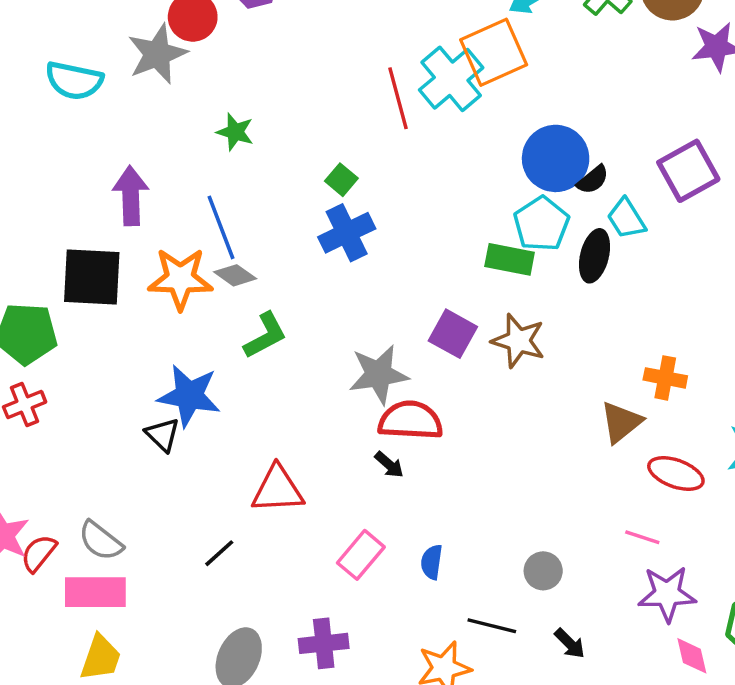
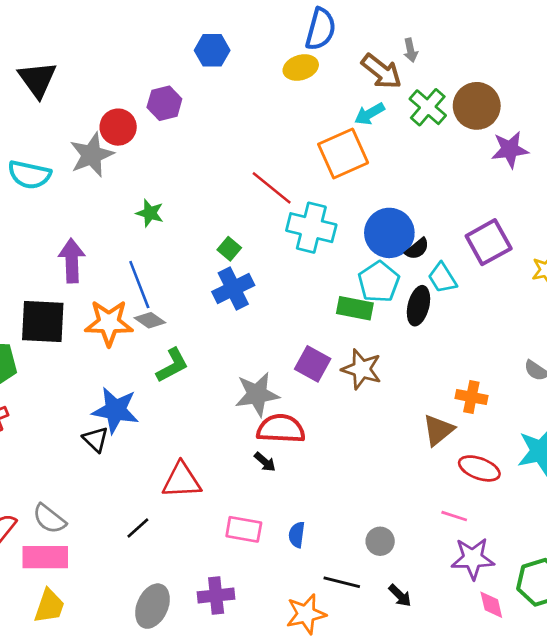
cyan cross: (451, 79) -> (311, 228), moved, turned -36
red line: (398, 98) -> (272, 188), turned -36
pink rectangle: (361, 555) -> (244, 529), turned 60

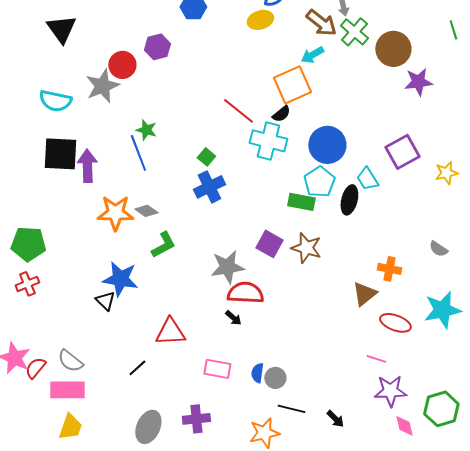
green cross: (428, 107) -> (354, 32), moved
black semicircle: (417, 249) -> (281, 114), moved
blue line: (139, 285) -> (138, 153), moved
black square: (43, 322) -> (60, 154), moved
gray circle: (380, 541) -> (275, 378), moved

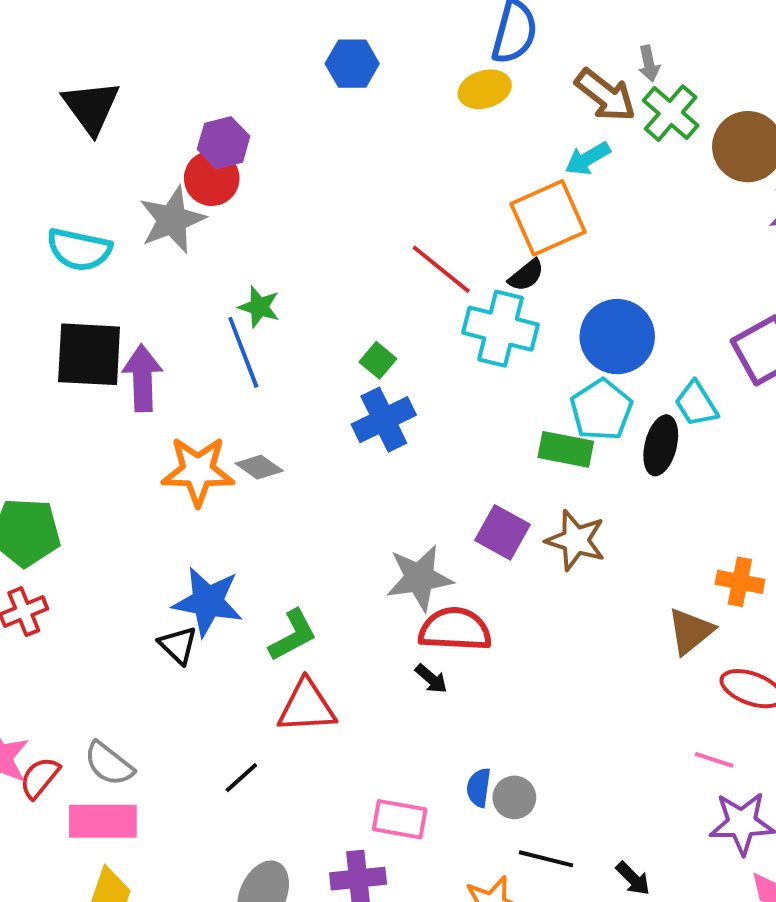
purple hexagon: (157, 47) -> (224, 143), moved
green L-shape: (163, 245) -> (293, 635), moved
pink rectangle: (217, 369) -> (400, 819), moved

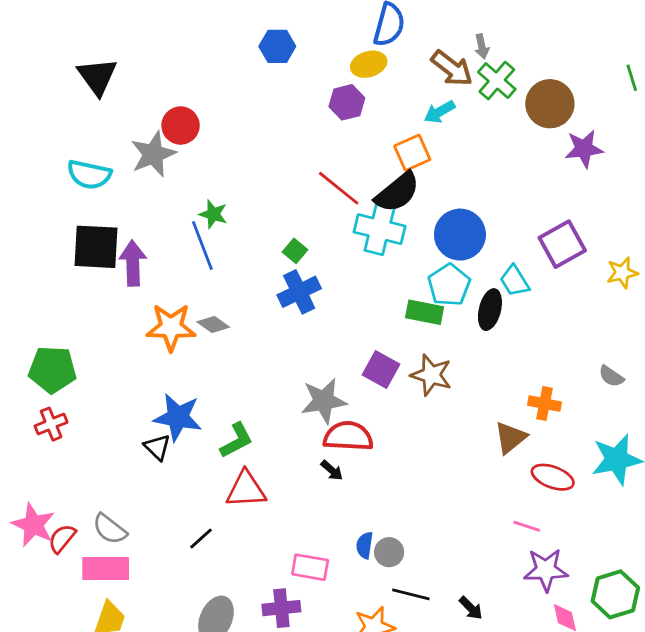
purple hexagon: (224, 143) -> (347, 102), moved
orange square: (548, 218) -> (412, 153), size x0.7
black semicircle: (526, 275) -> (397, 192), size x1.8

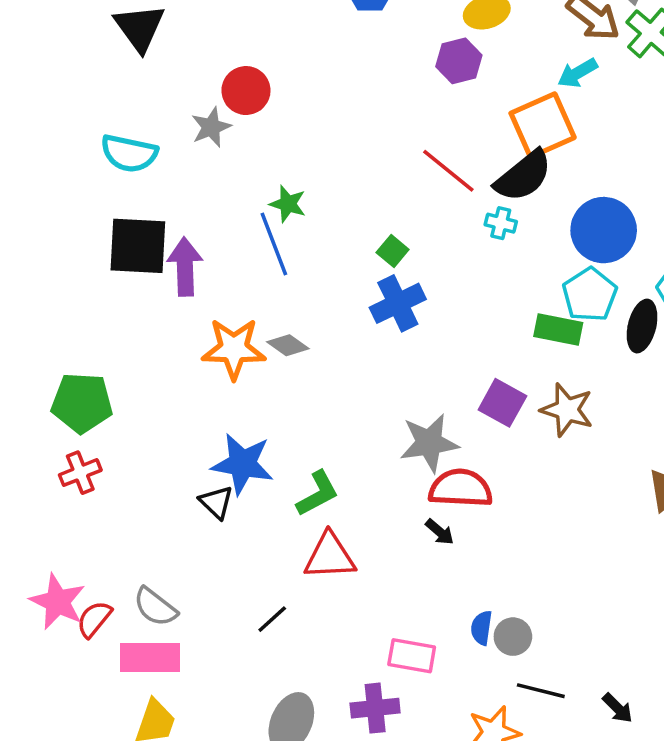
orange square: (412, 153) -> (543, 125), size x1.4
gray star: (153, 154) -> (211, 127), size x0.7
cyan cross: (380, 229) -> (501, 223), size x0.5

